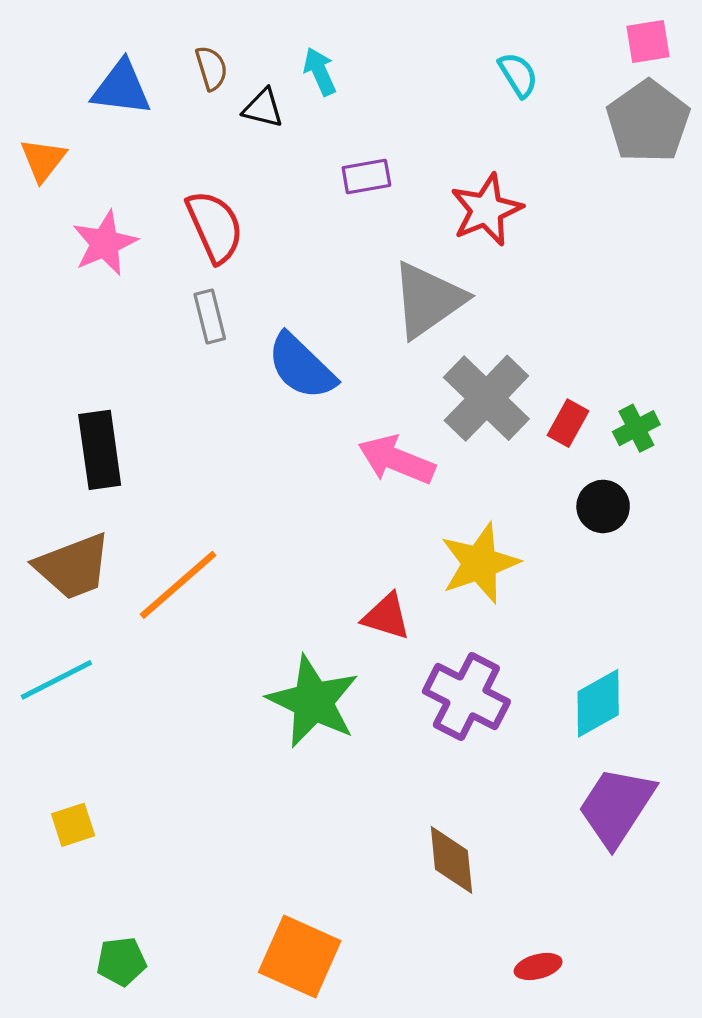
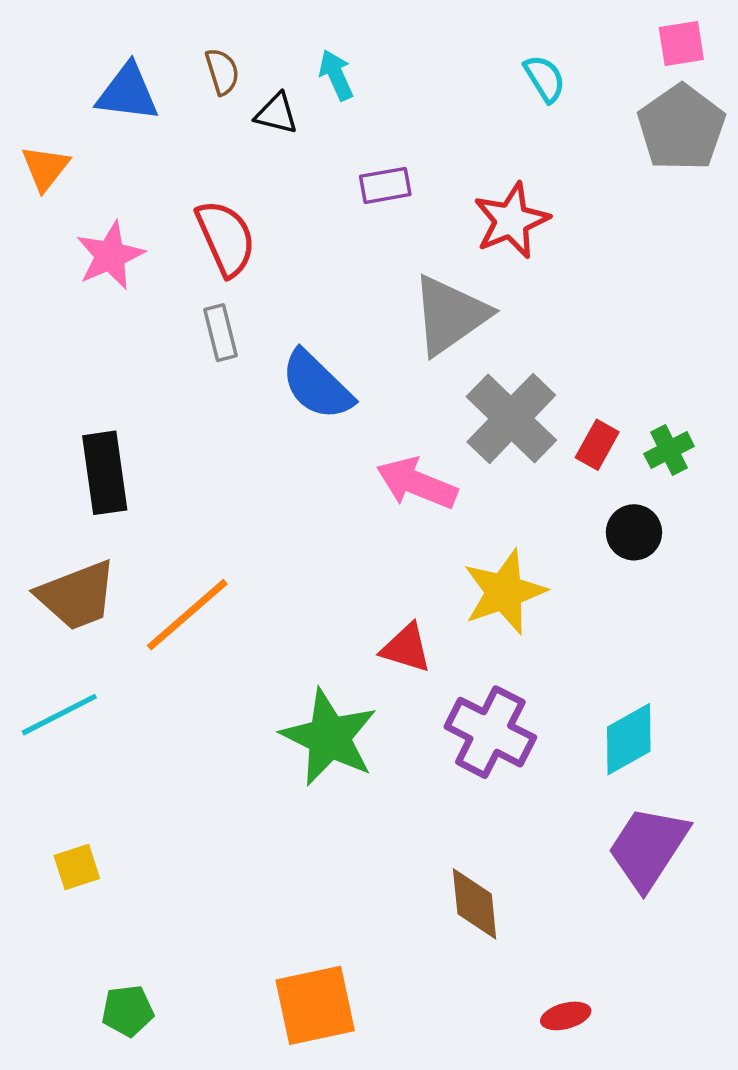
orange square: (300, 956) -> (315, 1005), turned -36

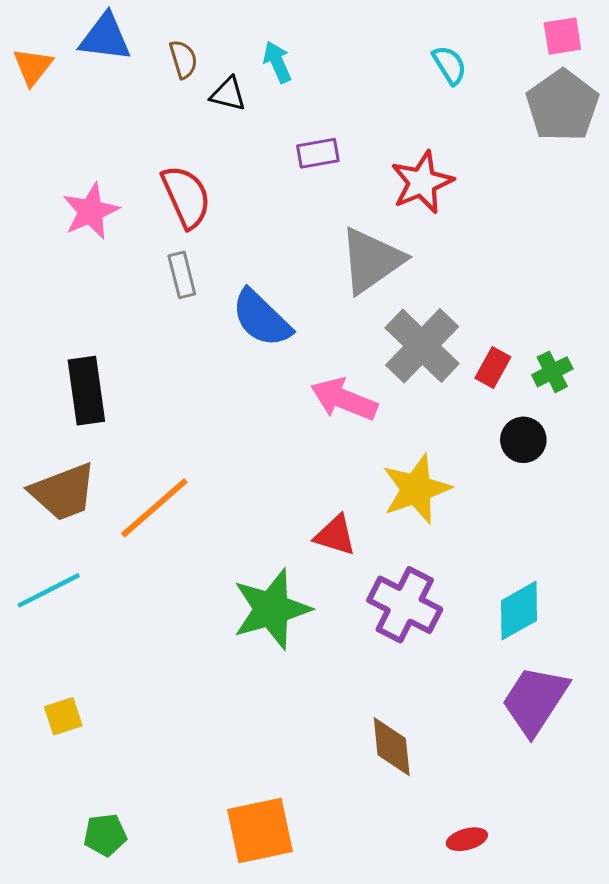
blue triangle: (128, 93) -> (105, 38), moved
orange triangle: (45, 168) -> (33, 66), moved
green star: (329, 737) -> (272, 609), turned 30

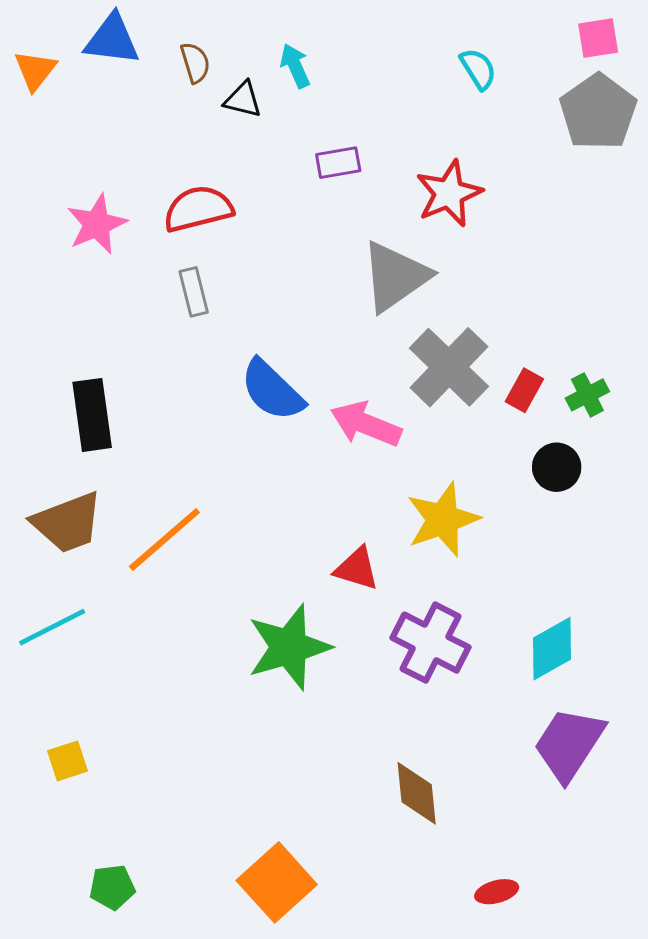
red semicircle: (186, 197) -> (198, 209), turned -80
blue semicircle: (261, 318) -> (272, 390), moved
orange square: (260, 831) -> (277, 882), turned -30

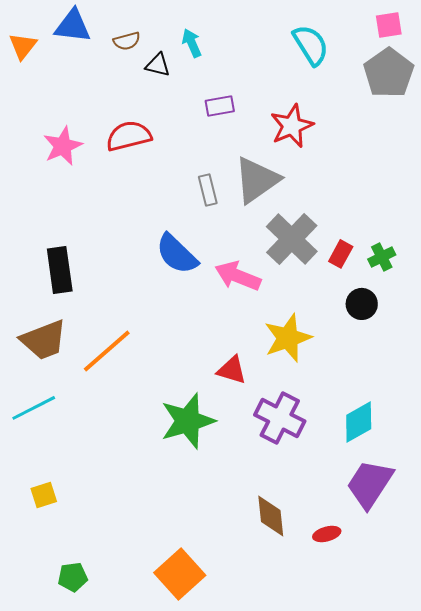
brown semicircle: (195, 63) -> (127, 41), turned 92
cyan semicircle: (478, 69) -> (311, 45), size x1.5
gray rectangle: (194, 292) -> (208, 190), moved
red ellipse: (497, 892) -> (327, 534), moved

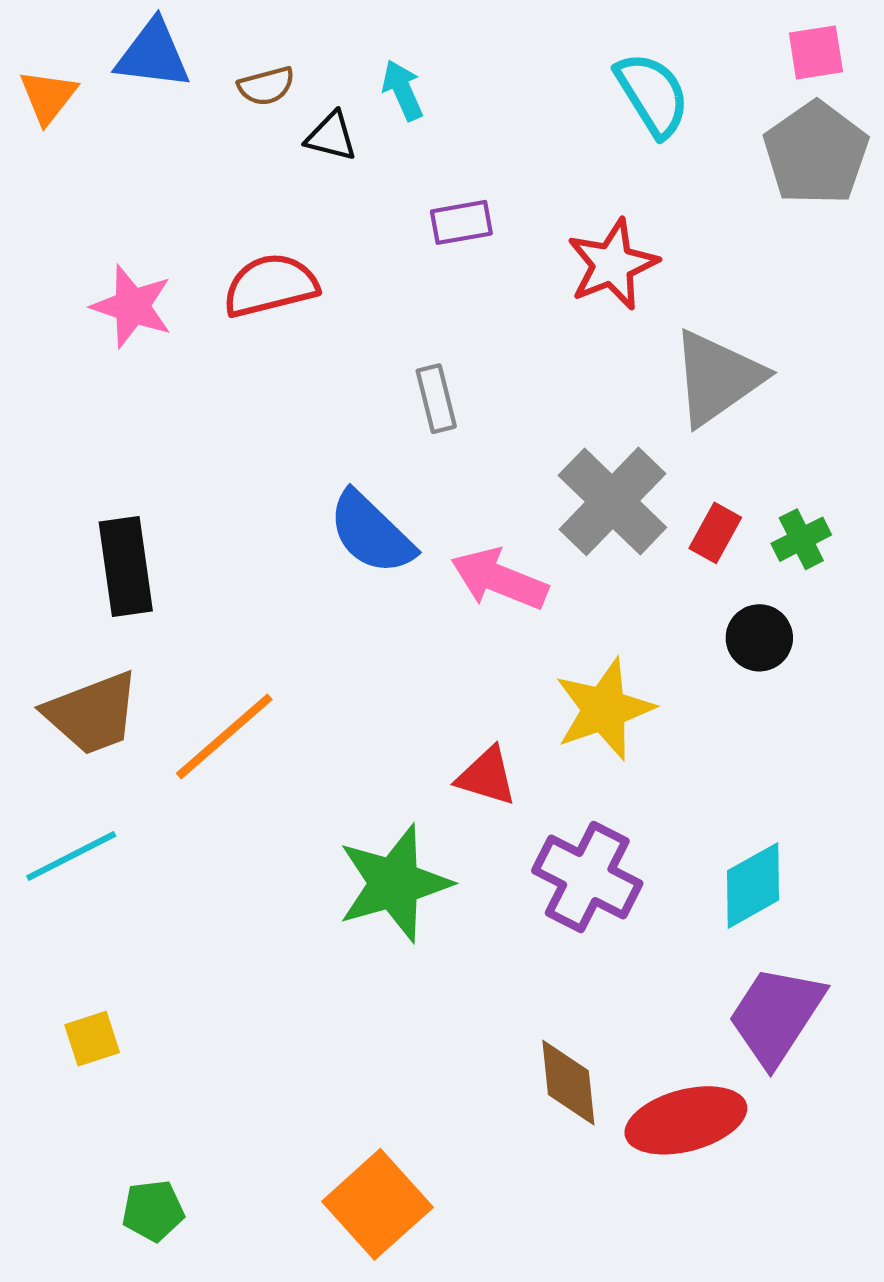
pink star: (63, 146) -> (132, 306), turned -30
gray triangle: (257, 180) -> (717, 378), moved
red ellipse: (327, 534) -> (686, 1120), size x2.0

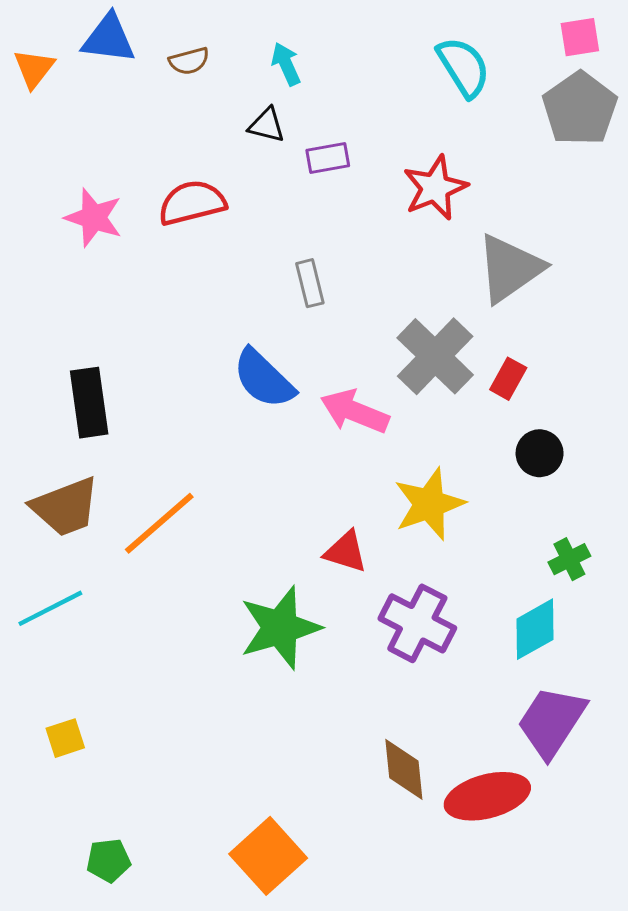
black triangle: (331, 136) -> (267, 125), moved
green cross: (801, 539) -> (569, 559), moved

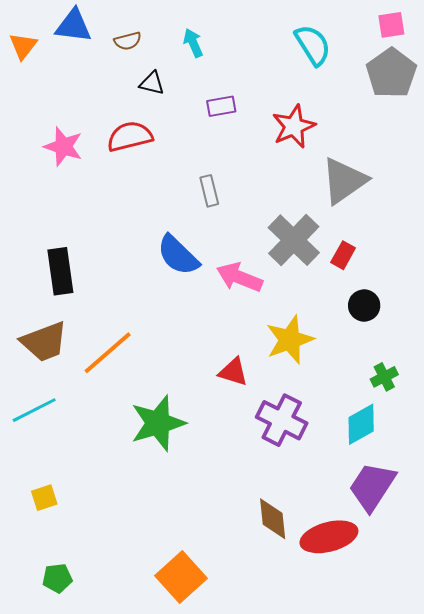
black triangle: (267, 125) -> (152, 83), moved
green star: (280, 628) -> (158, 423), moved
green pentagon: (109, 860) -> (57, 578), moved

